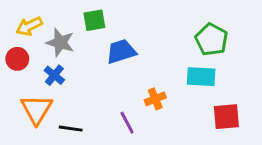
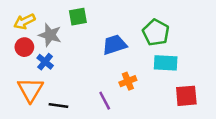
green pentagon: (212, 40) -> (156, 32), moved
blue trapezoid: (121, 51) -> (114, 45), moved
red circle: (17, 59) -> (24, 47), moved

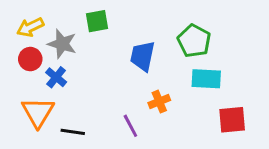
blue trapezoid: (114, 45) -> (143, 56), turned -60

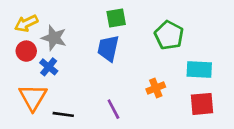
green square: (97, 21) -> (116, 18), moved
blue trapezoid: (143, 56) -> (108, 48), moved
cyan rectangle: (206, 79) -> (199, 70), moved
orange cross: (159, 102) -> (156, 88), moved

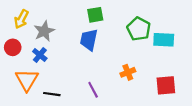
yellow arrow: (26, 23) -> (21, 19), turned -36
gray star: (54, 38) -> (44, 31), turned 30
red circle: (26, 51) -> (13, 47), moved
cyan rectangle: (199, 70) -> (164, 40), moved

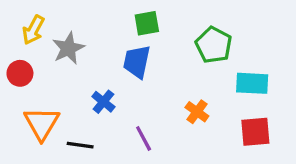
cyan rectangle: (164, 40) -> (252, 83), moved
blue cross: (40, 55) -> (103, 102), moved
orange cross: (128, 72) -> (197, 112), turned -32

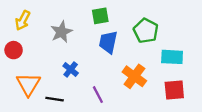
gray star: (68, 48) -> (61, 32), moved
blue trapezoid: (137, 62) -> (108, 42), moved
orange cross: (197, 112) -> (134, 76), size x1.5

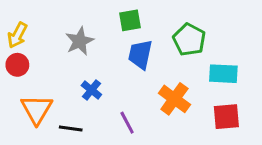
yellow arrow: (23, 20) -> (17, 35), moved

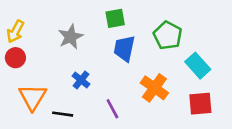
cyan rectangle: (223, 74) -> (198, 66), turned 45

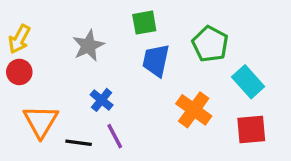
purple line: (112, 109) -> (115, 136), moved

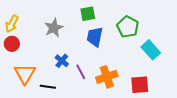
orange cross: (194, 110) -> (107, 77), moved, turned 35
red square: (251, 130) -> (140, 85), moved
purple line: (115, 136) -> (81, 72), moved

